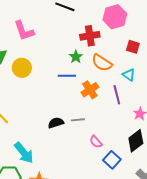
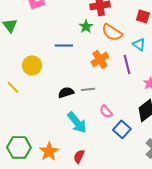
yellow circle: (22, 68) -> (32, 65), moved
blue line: (67, 76) -> (64, 45), moved
cyan arrow: (24, 153) -> (77, 122), moved

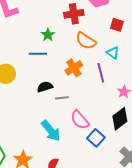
green star: (86, 26) -> (48, 35), moved
black semicircle: (66, 92) -> (45, 87), moved
pink semicircle: (106, 111) -> (80, 120), size x1.5

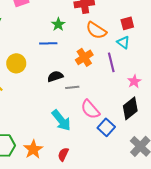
red square: (117, 25) -> (127, 23), moved, turned -32

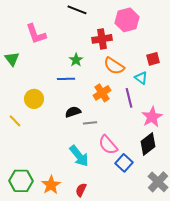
red square: (127, 23) -> (153, 59), moved
pink star: (134, 81) -> (152, 117), size x1.5

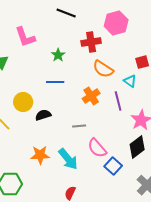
green star: (76, 60) -> (58, 55), moved
black semicircle: (73, 112) -> (43, 115), moved
orange star: (51, 185) -> (40, 155), moved, turned 30

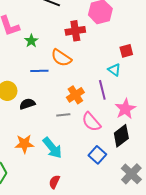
green star: (58, 55) -> (31, 41), moved
orange semicircle: (103, 69) -> (61, 58), moved
orange cross: (91, 96) -> (75, 95), moved
pink semicircle: (97, 148) -> (91, 122), moved

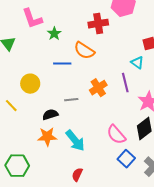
black semicircle: (27, 104) -> (50, 115), moved
gray line: (63, 115) -> (71, 100), moved
pink semicircle: (91, 122) -> (116, 135), moved
blue square: (97, 155) -> (126, 159), moved

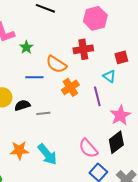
red cross: (98, 24) -> (83, 49), moved
orange cross: (98, 88) -> (70, 87), moved
black semicircle: (50, 115) -> (22, 105), moved

